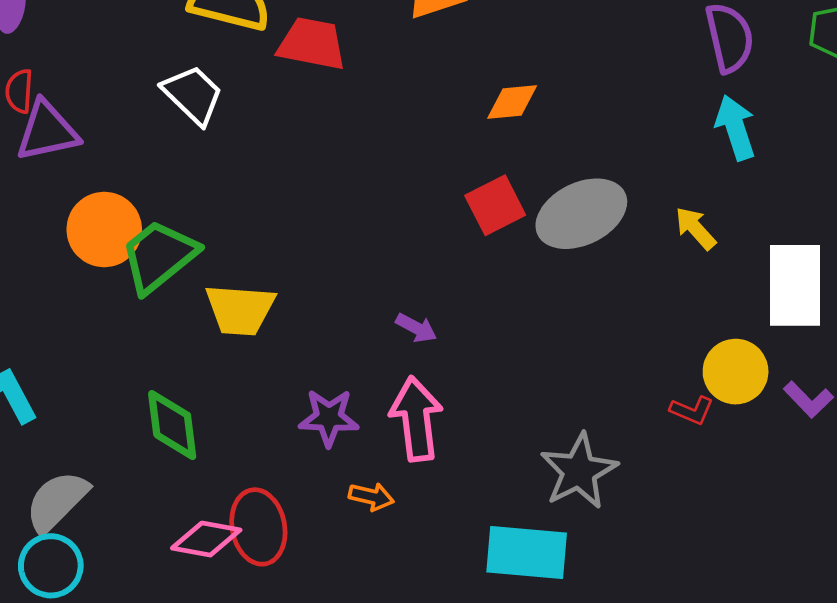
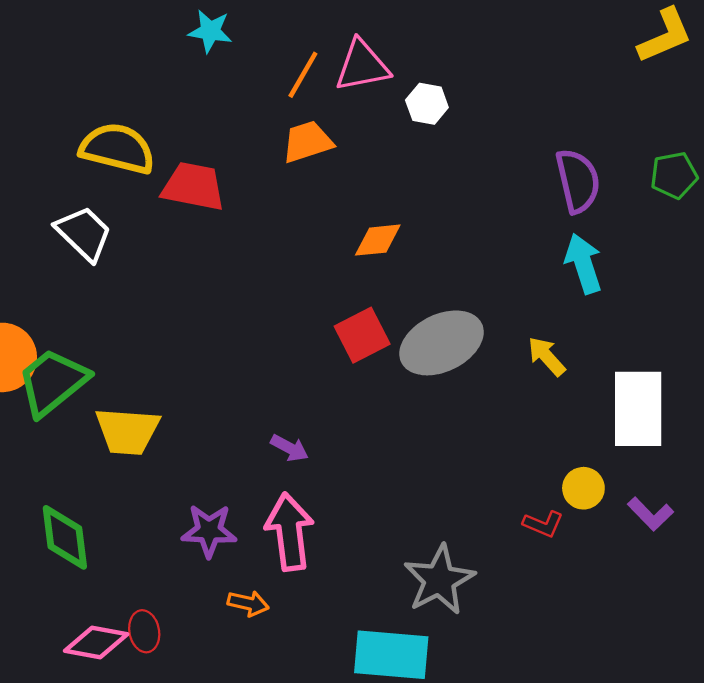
yellow circle: (736, 372) -> (583, 488), size x0.7
red ellipse: (258, 527) -> (144, 631), size x0.6

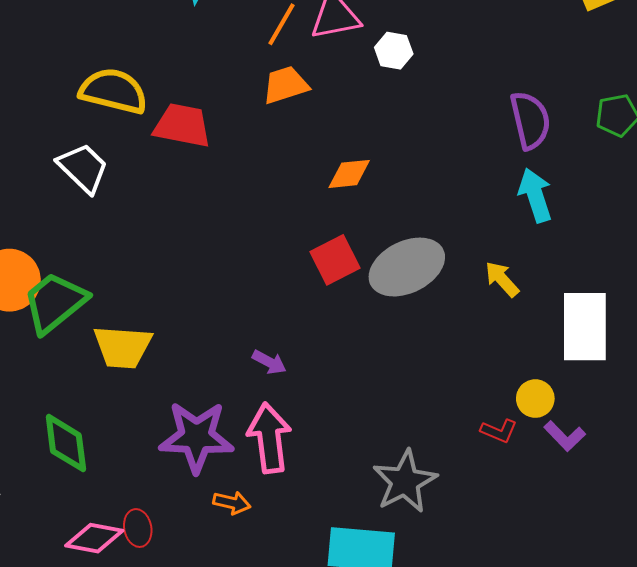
purple L-shape: (650, 514) -> (565, 436), moved
purple star: (209, 531) -> (196, 437), size x1.5

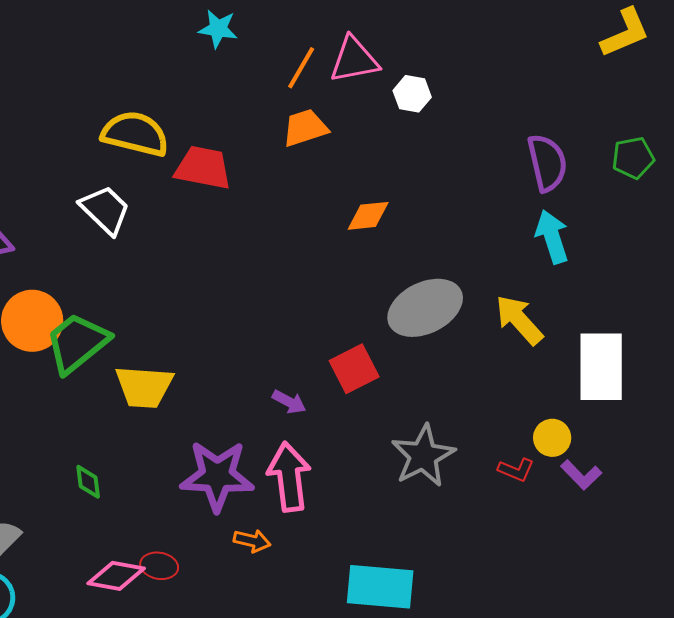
red square: (335, 260) -> (354, 369), moved
yellow arrow: (502, 279) -> (519, 320), size x1.4
green diamond: (66, 443) -> (88, 482), size x0.6
gray star: (405, 481) -> (423, 456), moved
red ellipse: (138, 528) -> (159, 566), turned -69

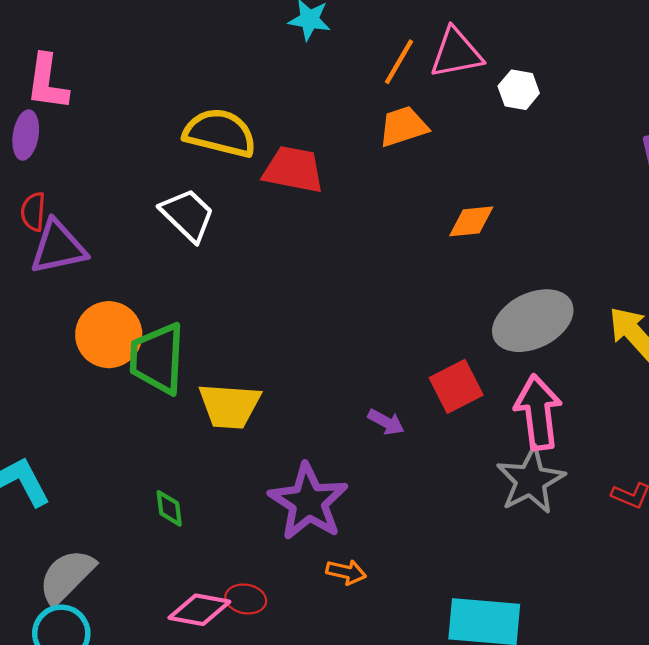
green trapezoid: (77, 343) -> (157, 358), turned -48
purple star: (217, 476) -> (308, 502), turned 30
pink arrow: (289, 477) -> (538, 412), moved

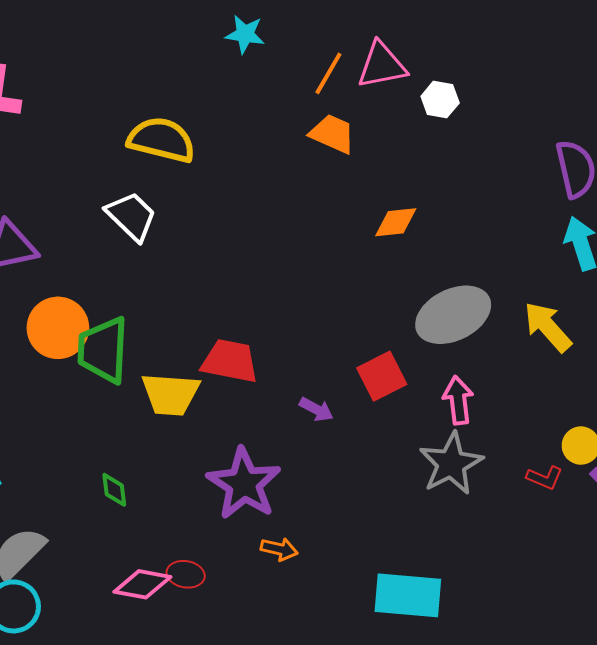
orange trapezoid: (403, 126) -> (332, 134), turned 42
red trapezoid: (293, 170) -> (230, 361), moved
pink arrow: (538, 412) -> (458, 400), size x0.7

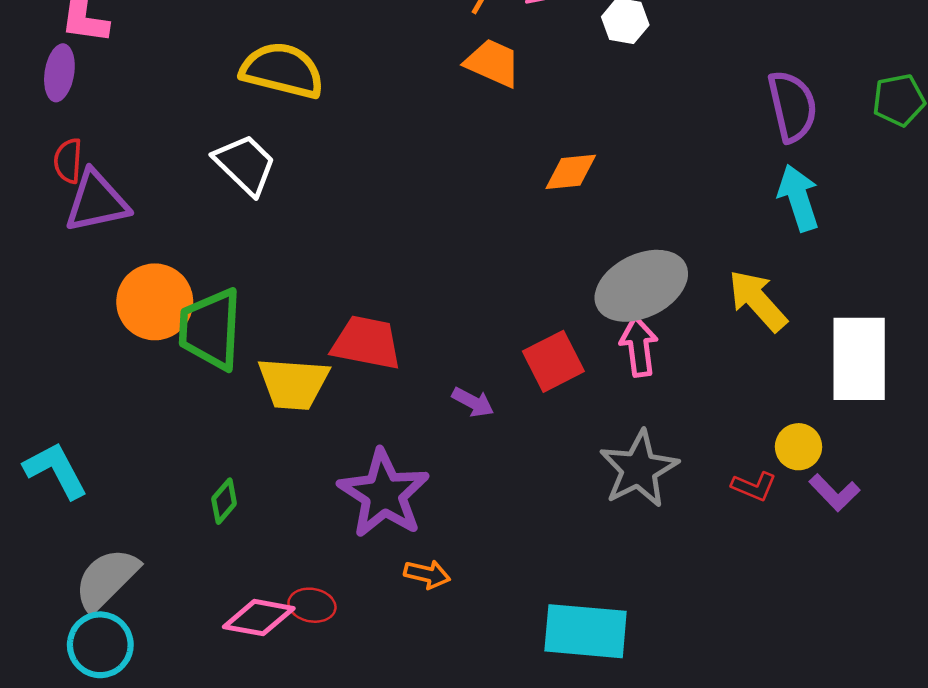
pink arrow: (458, 400) -> (639, 346), moved
green diamond: (114, 490) -> (224, 501), turned 48

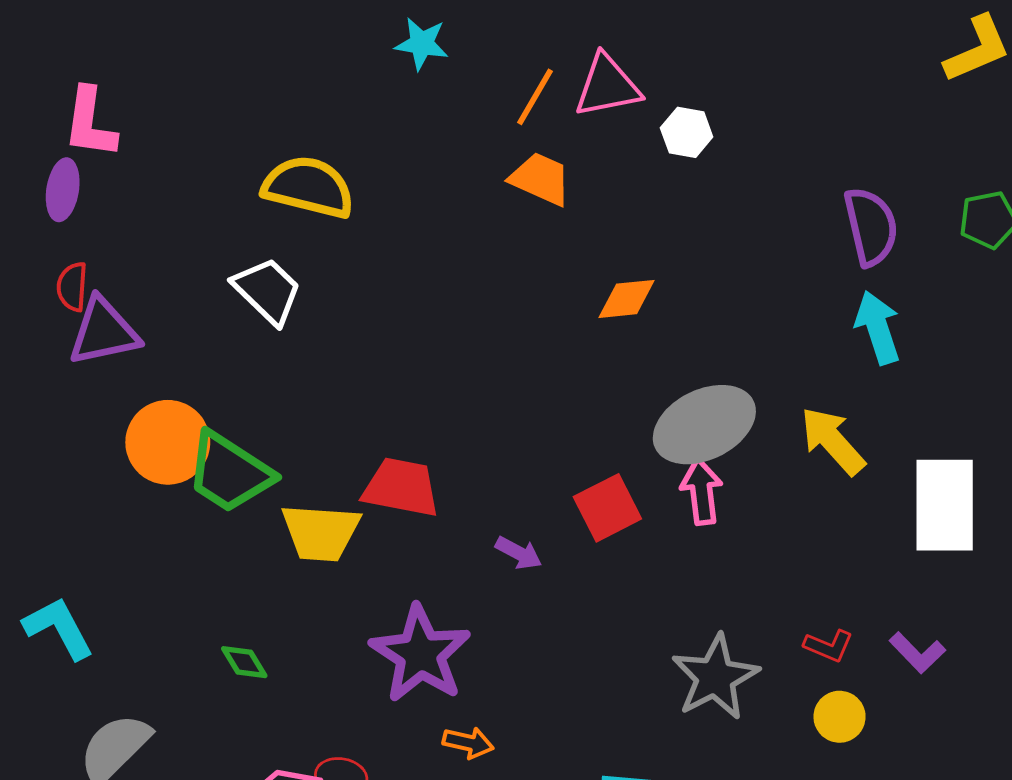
green trapezoid: (210, 329) -> (229, 472), turned -60
yellow circle: (799, 447) -> (840, 717), moved
gray star: (639, 469) -> (715, 677), moved
green diamond: (224, 501) -> (244, 662), turned -72

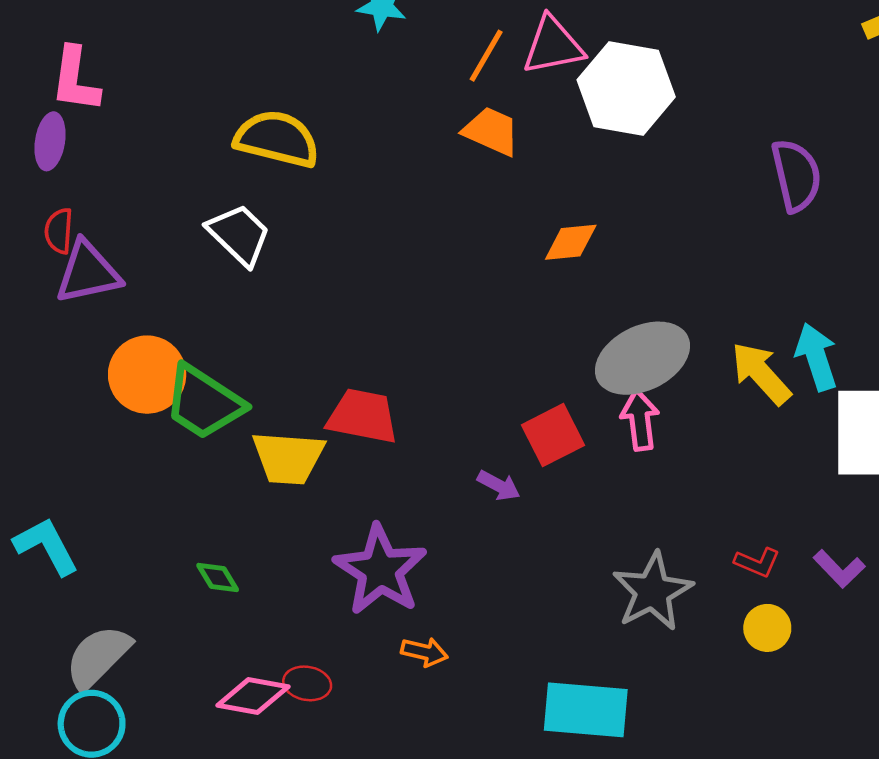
white hexagon: (687, 132) -> (626, 88), size x2.0
cyan arrow: (878, 328) -> (816, 357), moved
purple arrow: (519, 553) -> (499, 485), moved

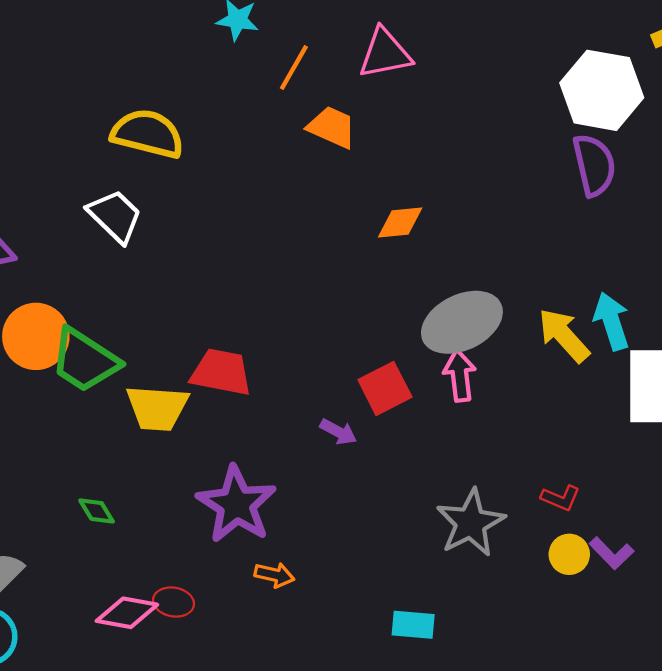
orange line: (486, 56) -> (294, 67), moved
white hexagon: (626, 88) -> (602, 90), moved
purple L-shape: (839, 569) -> (612, 553), moved
cyan rectangle: (586, 710) -> (413, 625), size x0.6

